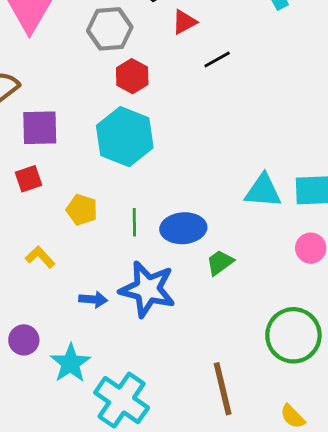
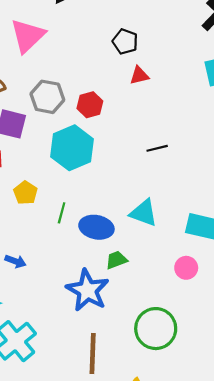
gray hexagon: (110, 29) -> (47, 97), moved
black line: (217, 60) -> (157, 148), moved
cyan triangle: (263, 191) -> (144, 213), moved
blue star: (148, 289) -> (87, 290), moved

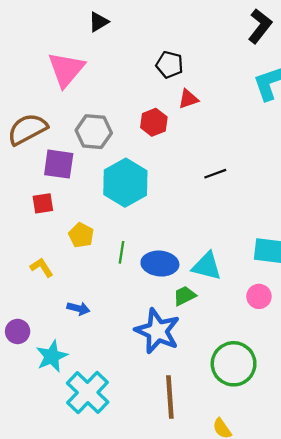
red hexagon: (90, 105) -> (154, 122), moved
cyan triangle: (144, 213) -> (207, 266), moved

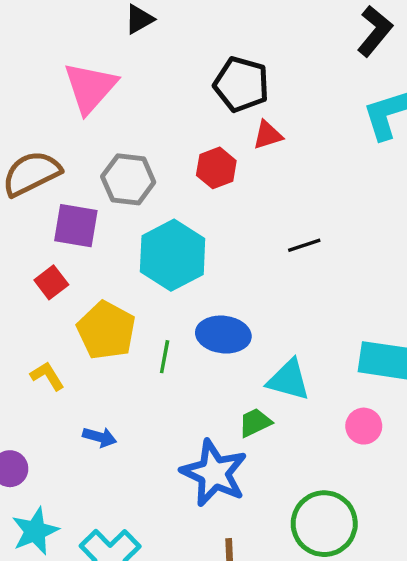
black pentagon: (170, 65) -> (241, 84), size x1.4
red square: (43, 203) -> (51, 282), turned -30
yellow pentagon: (81, 235) -> (106, 330), size x1.6
blue ellipse: (160, 264) -> (223, 335), moved
cyan star: (52, 356) -> (35, 531), moved

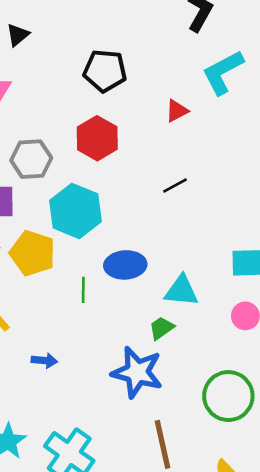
red triangle: (268, 135) -> (177, 111), moved
red hexagon: (216, 168) -> (97, 138), size x1.4
yellow pentagon: (106, 330) -> (33, 253), moved

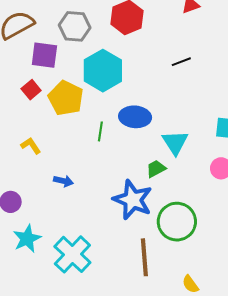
cyan triangle: (181, 291) -> (175, 142), turned 44
green circle: (228, 396) -> (177, 222), moved

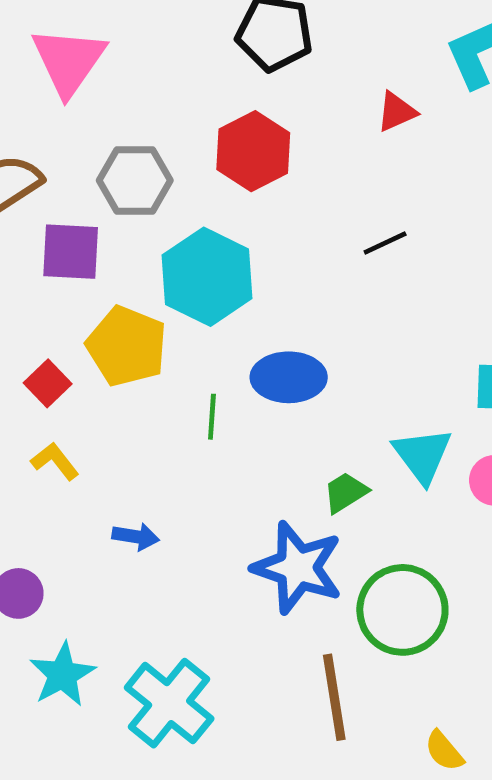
red square: (31, 90) -> (48, 383), moved
cyan triangle: (175, 142) -> (422, 455), moved

